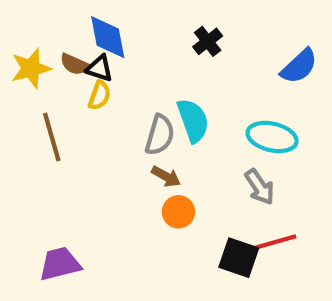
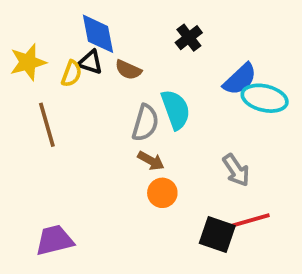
brown semicircle: (75, 64) -> (128, 70), moved
blue semicircle: (299, 66) -> (240, 79), moved
yellow semicircle: (99, 95) -> (71, 74), moved
cyan ellipse: (272, 137) -> (265, 98), moved

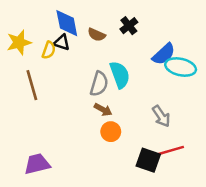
brown semicircle: (128, 70) -> (97, 35), moved

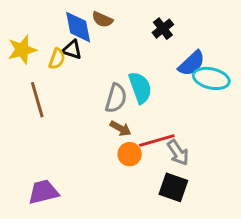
black cross: (129, 26) -> (163, 29), moved
brown semicircle: (97, 35) -> (102, 19), moved
gray arrow: (161, 116) -> (178, 153), moved
red line: (169, 151) -> (157, 141), moved

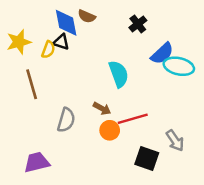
gray semicircle: (116, 98) -> (66, 120), moved
gray arrow: (178, 153) -> (175, 141), moved

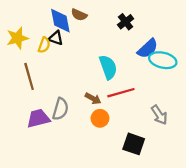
red line: (133, 119) -> (121, 93), moved
gray arrow: (175, 141) -> (159, 115), moved
purple trapezoid: (37, 162) -> (38, 118), moved

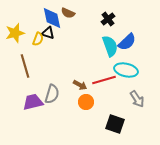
cyan ellipse: (163, 60) -> (126, 70), moved
cyan semicircle: (108, 67) -> (110, 46), moved

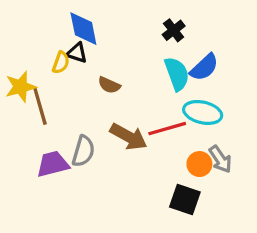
brown semicircle: (68, 13) -> (109, 85), moved
yellow star: (15, 33) -> (21, 87), moved
brown arrow: (80, 85) -> (128, 137), size x1.6
orange circle: (86, 102) -> (199, 164), moved

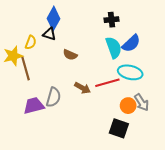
blue diamond: (83, 29) -> (53, 19), turned 40
black cross: (174, 30) -> (112, 20), turned 32
yellow semicircle: (61, 63) -> (31, 42), moved
brown arrow: (128, 137) -> (82, 88), size x0.7

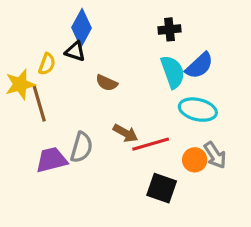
red line: (107, 83) -> (151, 144), moved
black square: (119, 128) -> (162, 188), moved

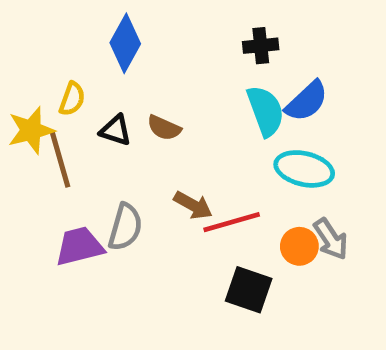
black triangle: (75, 51) -> (116, 130), moved

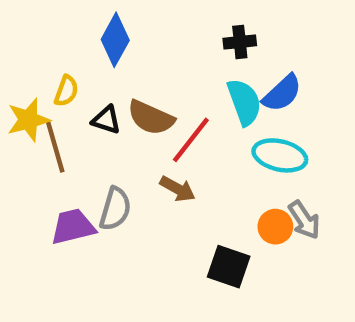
brown semicircle: (164, 128) -> (151, 118), size x1.5
red line: (232, 222) -> (191, 140), moved, turned -36

